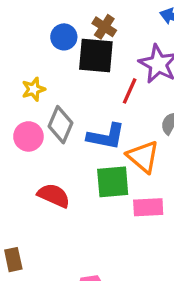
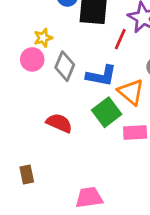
pink circle: (28, 136) -> (32, 59), moved
green square: (113, 182) -> (107, 112), turned -32

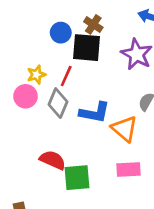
red line: (120, 39) -> (66, 76), moved
green square: (107, 112) -> (77, 178), moved, turned 32

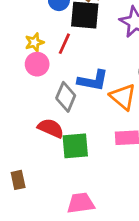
pink circle: (26, 96) -> (37, 64), moved
gray diamond: (58, 103) -> (66, 97), moved

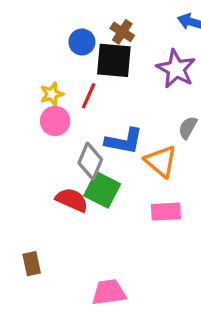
green square: (75, 146) -> (102, 190), moved, turned 32

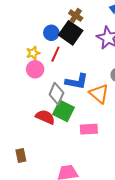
blue circle: (82, 42) -> (51, 33), moved
black square: (114, 60) -> (71, 33), turned 30
pink rectangle: (166, 212) -> (89, 129), moved

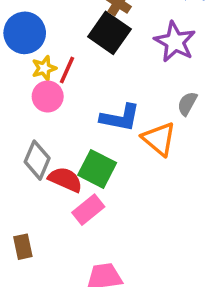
blue circle: (51, 33) -> (25, 33), moved, size x1.5
red line: (55, 54) -> (67, 70), moved
gray diamond: (56, 94) -> (37, 160), moved
pink rectangle: (89, 129) -> (88, 210), moved, turned -36

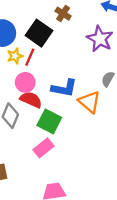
black square: (109, 33) -> (39, 33), moved
pink circle: (48, 96) -> (25, 82), moved
red semicircle: (65, 180) -> (31, 100), moved

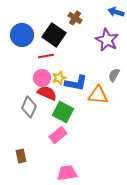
yellow star: (15, 56) -> (59, 78), moved
red line: (30, 57) -> (46, 56), turned 56
orange triangle: (89, 102) -> (98, 95), turned -35

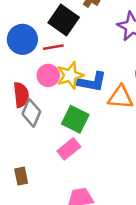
blue circle: (22, 35) -> (22, 39), moved
yellow star: (59, 78) -> (70, 75), size x1.5
red semicircle: (47, 93) -> (21, 95), moved, turned 60

